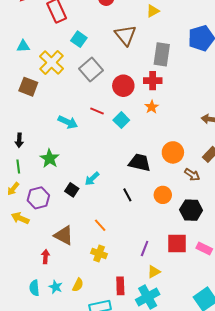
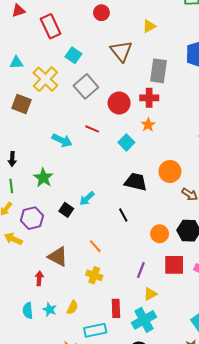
cyan square: (121, 120) -> (126, 142), moved
orange circle: (163, 195) -> (160, 234), moved

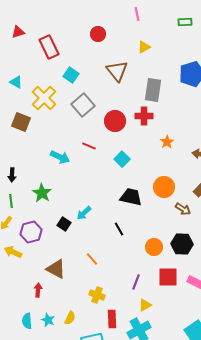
cyan triangle: (16, 63) -> (16, 82), turned 32
orange star: (148, 125) -> (167, 142), moved
yellow cross: (94, 275) -> (97, 295), moved

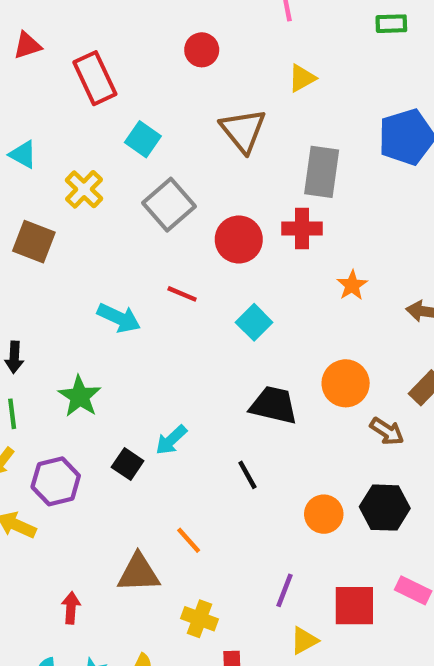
yellow cross: (44, 98) -> (84, 189), size x0.7
brown triangle: (56, 269) -> (138, 573), moved, turned -30
red square: (168, 277) -> (354, 606), moved

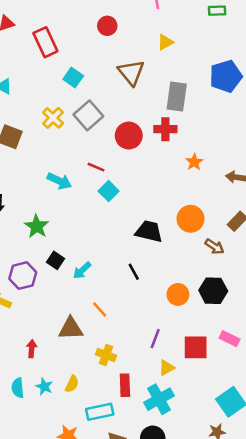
yellow cross: (84, 189) -> (53, 118), moved
cyan square: (254, 322) -> (109, 191), moved
cyan arrow: (171, 440) -> (82, 270), moved
black square: (128, 464) -> (56, 260), moved

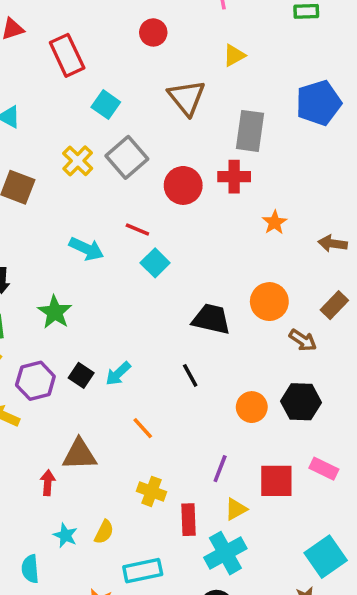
black square: (56, 260) -> (81, 375), moved
brown triangle: (71, 329) -> (79, 455), moved
red rectangle: (125, 385) -> (188, 520), moved
cyan semicircle: (18, 388) -> (30, 569), moved

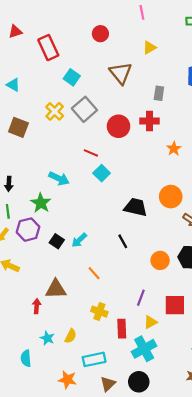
gray rectangle: (250, 131) -> (159, 93), size x0.6
cyan arrow: (86, 249) -> (59, 178), moved
purple hexagon: (35, 381) -> (28, 230), moved

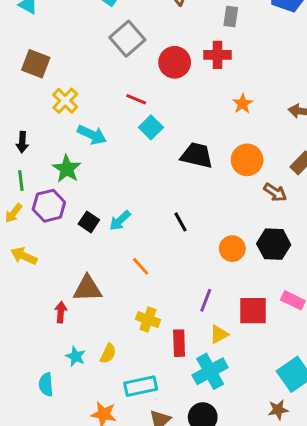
yellow cross: (55, 111) -> (65, 101), moved
orange star: (174, 149) -> (243, 104), moved
black trapezoid: (136, 207) -> (197, 155), moved

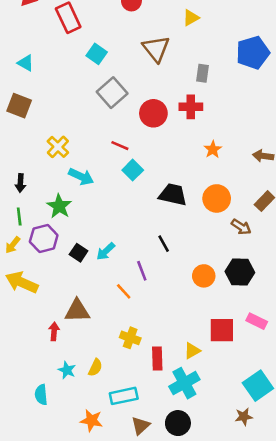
brown square: (36, 64) -> (19, 106), moved
black line: (181, 222) -> (164, 244), moved
yellow arrow: (24, 256) -> (22, 282), size x1.4
purple line: (206, 300) -> (142, 271), moved, turned -42

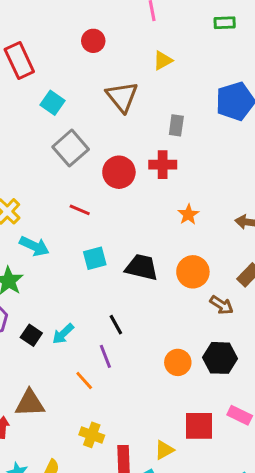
cyan square: (133, 170) -> (95, 258), moved, turned 30
black line: (164, 244) -> (116, 325), moved

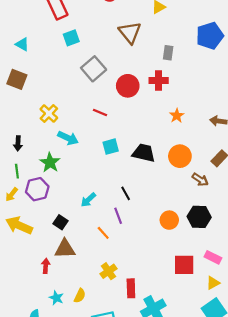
cyan square: (52, 103) -> (71, 38), moved, turned 35
black square: (31, 335) -> (61, 222), moved
yellow cross: (92, 435) -> (109, 271), turned 35
yellow triangle: (164, 450) -> (213, 283), moved

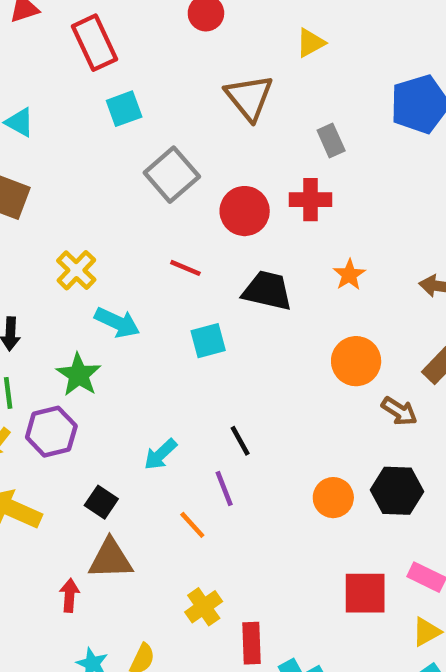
gray rectangle: (168, 53) -> (331, 141), turned -32
black trapezoid: (144, 153) -> (267, 291), moved

